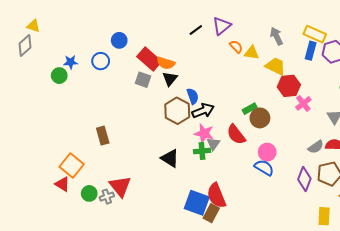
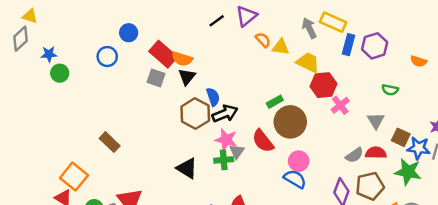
yellow rectangle: (315, 34) -> (333, 22), moved
blue star: (71, 62) -> (49, 54), moved
green rectangle: (250, 109) -> (275, 102), moved
brown circle: (260, 118) -> (290, 122), size x1.4
brown rectangle: (103, 136) -> (110, 142), turned -30

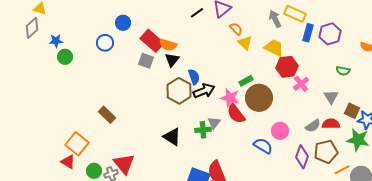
yellow triangle: (281, 47) -> (245, 43), moved, turned 35
pink star: (226, 140) -> (230, 98), moved
pink circle: (299, 161) -> (280, 131), moved

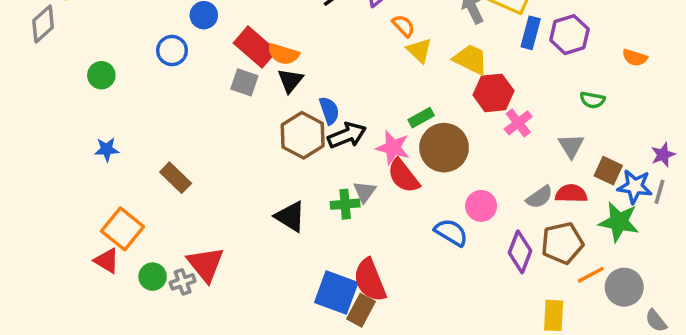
blue star: (56, 41) -> (107, 149), moved

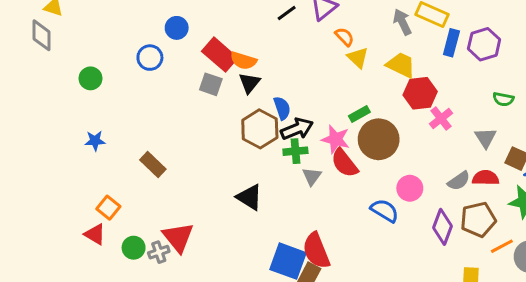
gray diamond: (43, 24) -> (41, 35), turned -48
green cross: (345, 204) -> (295, 151), moved
orange square: (123, 229) -> (108, 208), size x0.7

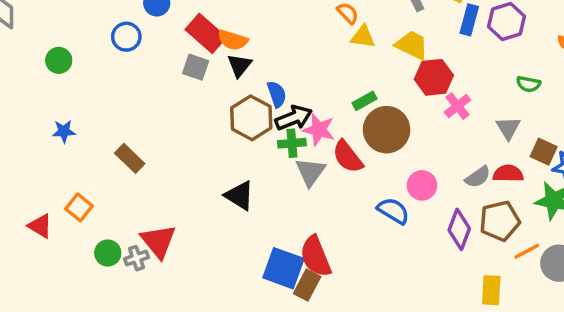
yellow triangle: (358, 58) -> (363, 37), turned -35
pink star: (336, 139) -> (319, 130), moved
gray triangle: (312, 176) -> (310, 172), size x1.4
red triangle: (95, 234) -> (40, 226), moved

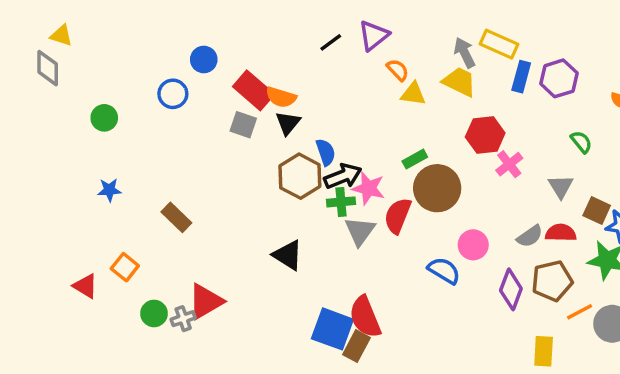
yellow trapezoid: (412, 45) -> (459, 82), moved
green semicircle: (528, 84) -> (581, 142), turned -140
red semicircle: (348, 157) -> (398, 216), turned 60
red triangle: (158, 241) -> (205, 301), turned 39

